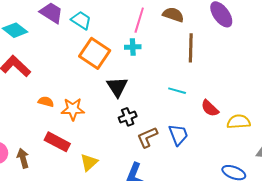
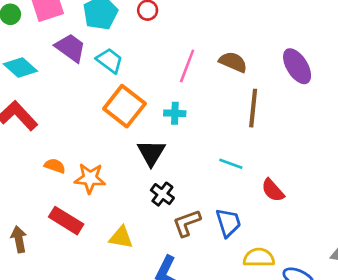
cyan cross: (133, 47) -> (175, 113), moved
black cross: (128, 117) -> (162, 194), turned -36
yellow semicircle: (239, 122) -> (259, 258), moved
yellow triangle: (89, 162) -> (121, 237), moved, turned 48

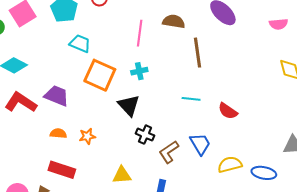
purple trapezoid: (70, 48) -> (57, 96), moved
orange star: (90, 178) -> (87, 136), size x0.7
red rectangle: (66, 221) -> (62, 170), moved

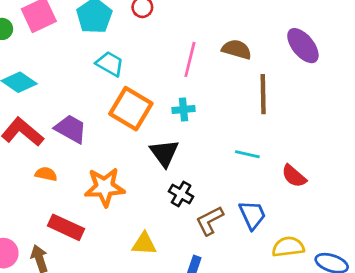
orange semicircle: (58, 133) -> (46, 174), moved
orange star: (87, 136) -> (105, 187), size x1.8

